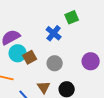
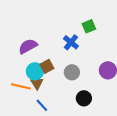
cyan circle: (18, 53) -> (35, 71), moved
brown triangle: (44, 87) -> (37, 83), moved

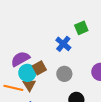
purple semicircle: (28, 46) -> (20, 59), moved

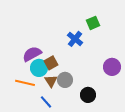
gray circle: (64, 74) -> (65, 80), moved
brown triangle: (29, 85) -> (51, 81), moved

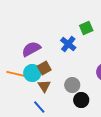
purple semicircle: (32, 54) -> (31, 49), moved
gray circle: (65, 80) -> (72, 85), moved
orange line: (25, 83) -> (16, 74), moved

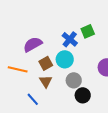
green square: (86, 28) -> (88, 31), moved
cyan circle: (32, 73) -> (65, 59), moved
blue line: (39, 107) -> (33, 99), moved

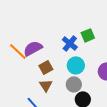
cyan circle: (65, 59) -> (76, 65), moved
orange line: (18, 69) -> (18, 51), moved, turned 30

